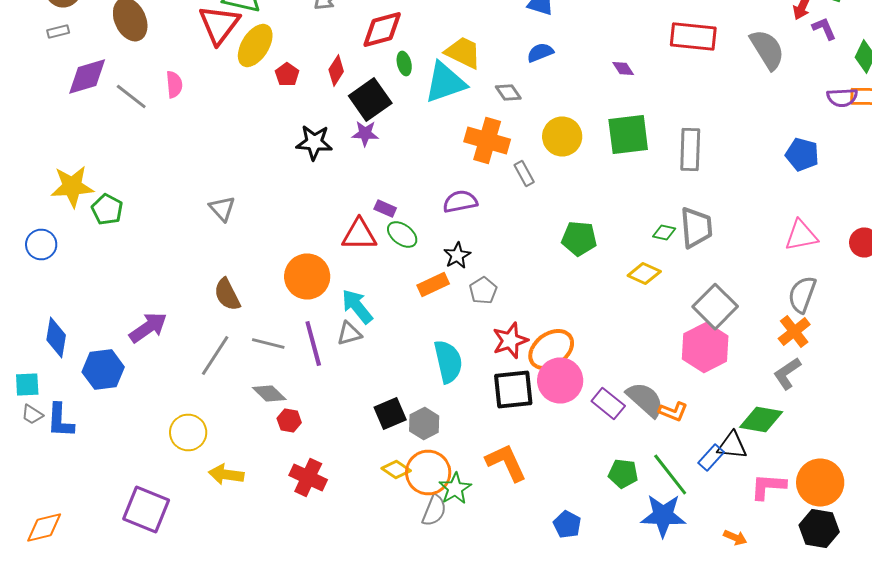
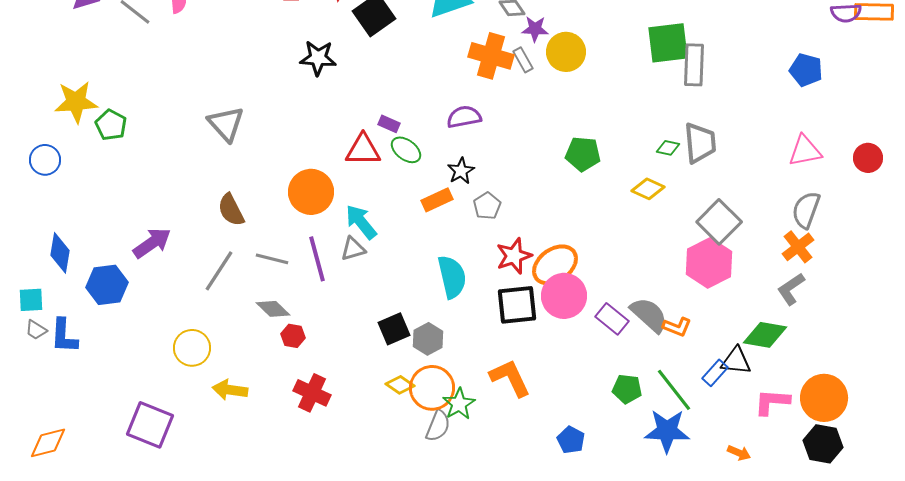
purple star: (365, 134) -> (535, 29), moved
green square: (628, 134) -> (668, 43), moved
gray rectangle: (524, 174) -> (523, 60), moved
gray triangle: (222, 208) -> (226, 124), size x1.4

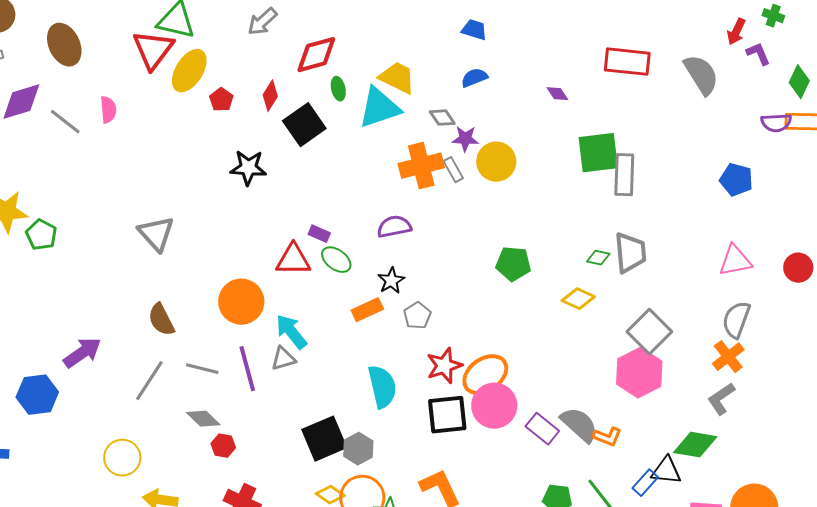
orange cross: (491, 56) -> (421, 166), turned -30
black square: (394, 329) -> (324, 439), size x1.4

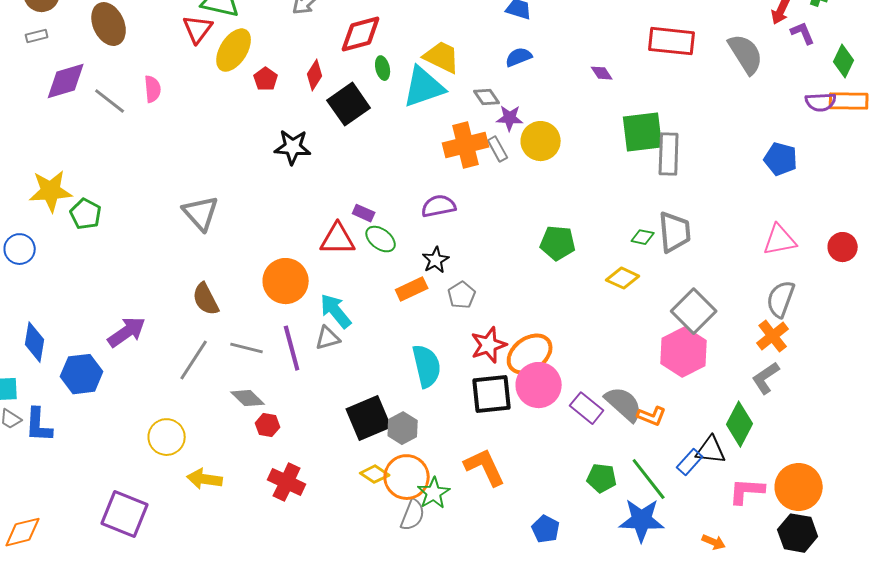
red triangle: (153, 50) -> (198, 29), size x0.7
green diamond: (695, 445) -> (740, 424), turned -72

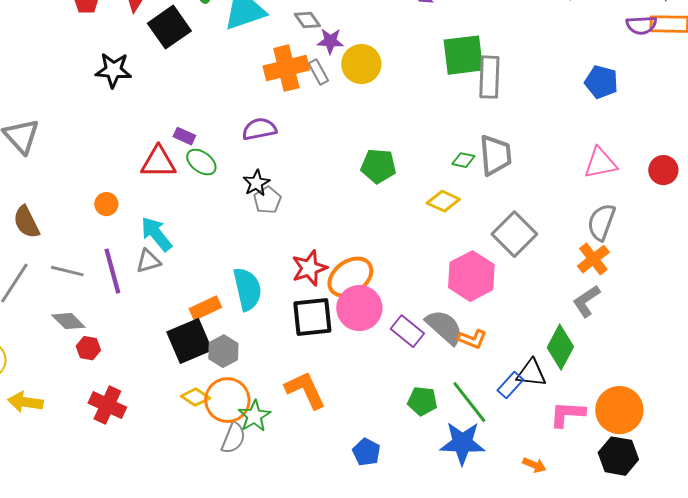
orange circle: (286, 281) -> (106, 204), size x0.5
orange rectangle: (412, 289) -> (205, 308), moved
gray pentagon: (462, 295) -> (267, 200), moved
pink hexagon: (684, 352) -> (471, 276), moved

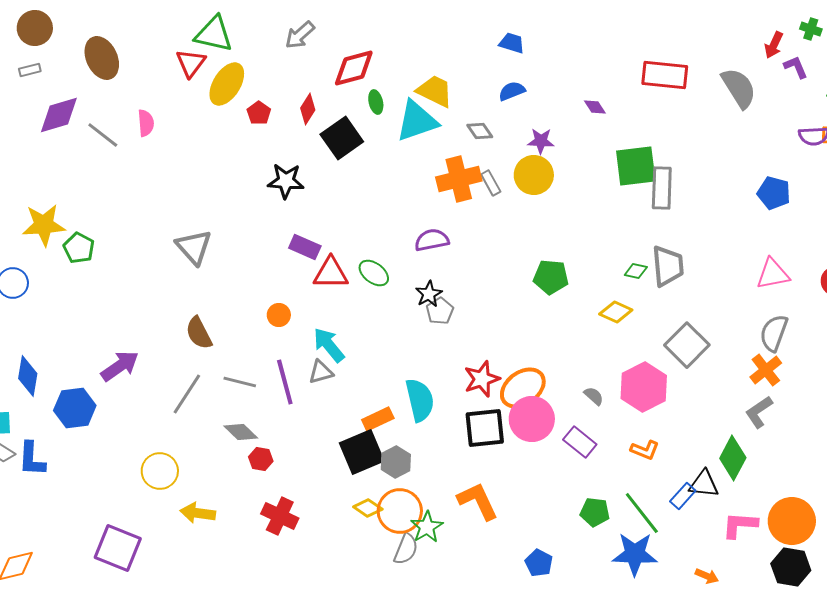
purple star: (330, 41) -> (541, 141), moved
purple rectangle: (184, 136) -> (305, 247), moved, size x1.4
gray semicircle: (444, 327) -> (594, 396), moved, size x0.5

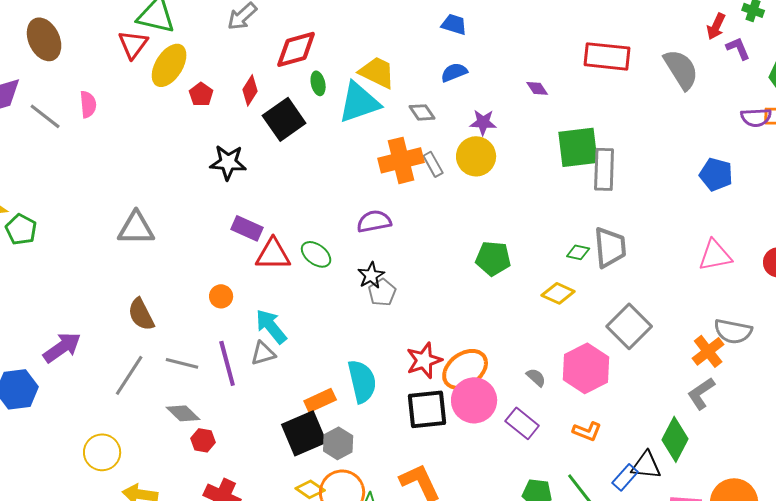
gray triangle: (194, 247) -> (136, 228), turned -48
gray semicircle: (774, 333) -> (733, 331), moved, turned -99

